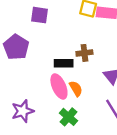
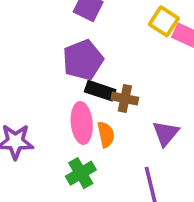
purple pentagon: (16, 47) -> (83, 60), moved
brown cross: (84, 53) -> (125, 99), moved

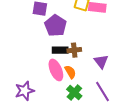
purple pentagon: (83, 60) -> (55, 26), moved
green cross: (81, 173) -> (74, 93), moved

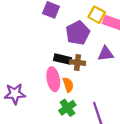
purple pentagon: (55, 26) -> (78, 33), moved
purple triangle: (101, 61) -> (106, 54), moved, turned 49

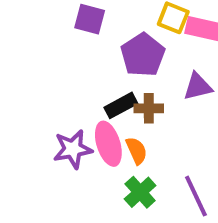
black rectangle: (62, 59) -> (121, 105), turned -35
purple star: (15, 94) -> (73, 149), moved

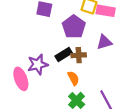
pink ellipse: (108, 144) -> (21, 79), moved
purple star: (73, 149) -> (38, 64), moved

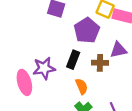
black rectangle: (64, 54) -> (73, 60), turned -42
brown cross: (79, 55) -> (100, 63), moved

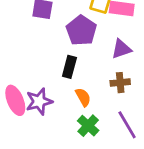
brown cross: (100, 63) -> (120, 83), moved
purple star: (44, 68) -> (39, 101), moved

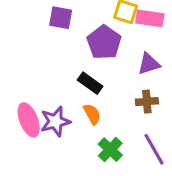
black rectangle: (69, 67) -> (90, 83), turned -70
orange semicircle: (83, 97) -> (92, 114), moved

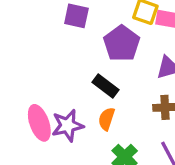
orange semicircle: (92, 114) -> (107, 119), turned -135

